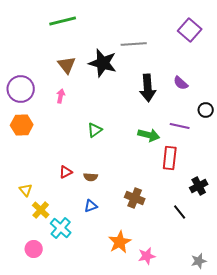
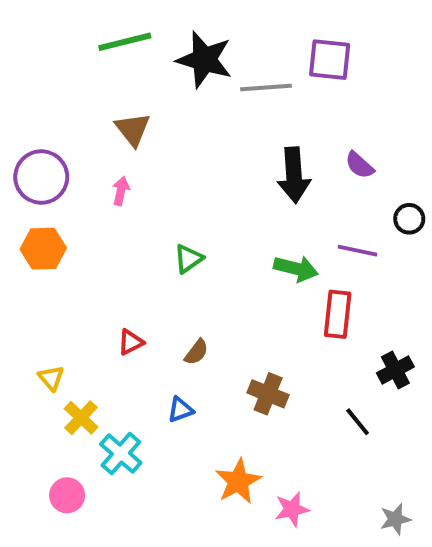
purple square: (190, 30) -> (330, 60), moved, turned -35
black star: (103, 63) -> (204, 60), moved
brown semicircle: (91, 177) -> (196, 352), moved, turned -56

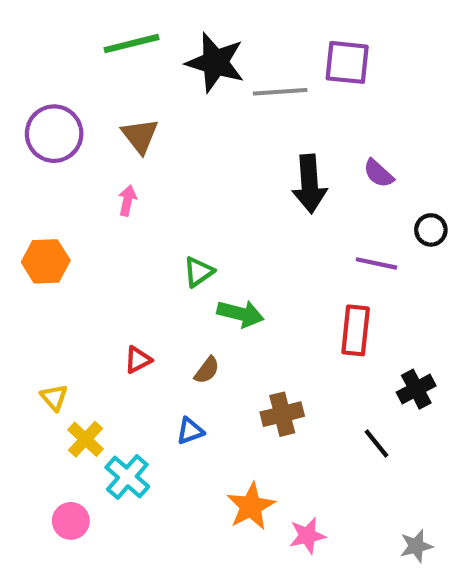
purple circle: (41, 177) -> (54, 134), moved
green arrow: (296, 269) -> (240, 314), moved
brown cross: (268, 394) -> (282, 414), turned -36

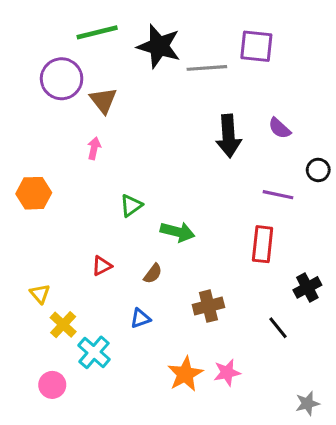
purple circle: (54, 134) -> (62, 79), moved
green triangle: (199, 272) -> (131, 206), moved
pink star: (307, 536) -> (227, 373), moved

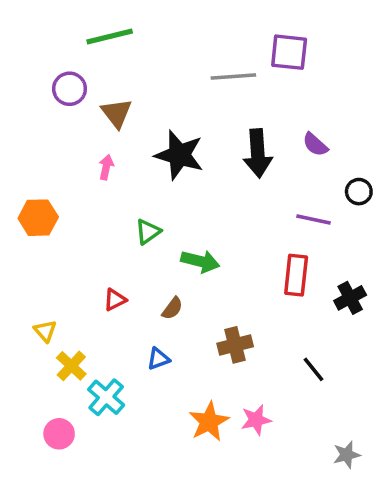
black star: (159, 46) -> (179, 155), moved
purple circle: (62, 79) -> (70, 89), size x0.7
black cross: (307, 287) -> (350, 298), moved

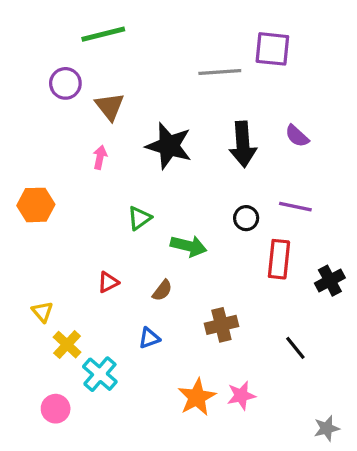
black circle: (359, 192) -> (246, 218), moved

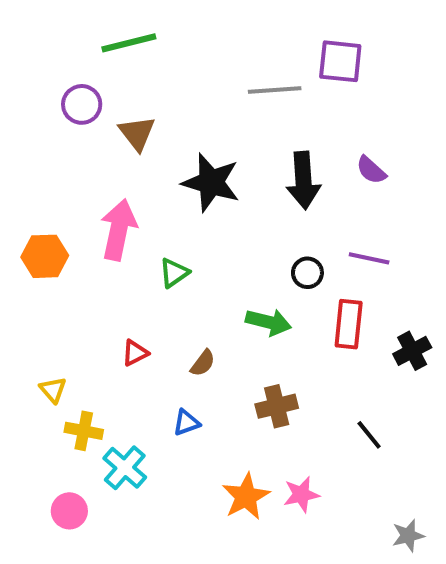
pink arrow: (100, 157) -> (119, 230), moved, size x2.0
green arrow: (189, 246) -> (268, 322), moved
yellow cross: (67, 345) -> (84, 431), turned -32

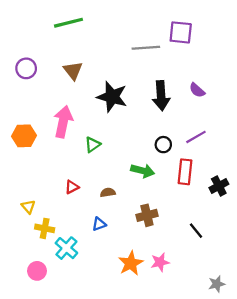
purple circle: (82, 104) -> (26, 68), moved
purple line: (369, 258) -> (196, 137), turned -42
brown semicircle: (203, 363) -> (108, 193), turned -136

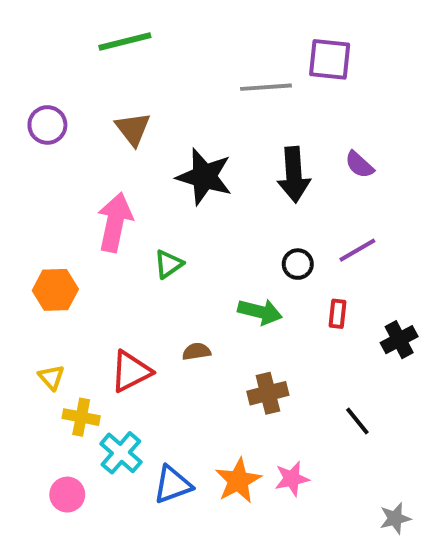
orange hexagon: (24, 136) -> (55, 290), moved
red rectangle: (185, 172) -> (338, 314), size x0.6
red triangle: (72, 187) -> (131, 371), moved, size x1.6
blue triangle: (99, 224) -> (173, 485), moved, size x1.5

